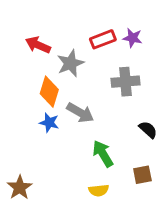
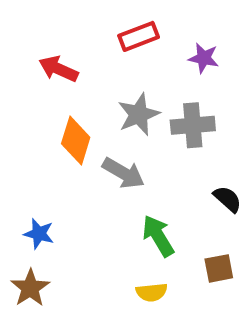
red rectangle: (103, 39) -> (139, 36), moved
gray star: (70, 63) -> (139, 114), moved
blue star: (49, 123) -> (39, 234), moved

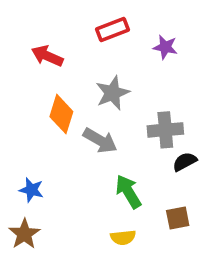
gray cross: (193, 125) -> (165, 130), moved
black semicircle: (227, 199) -> (185, 162), turned -70

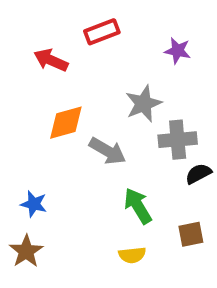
red rectangle: (112, 29) -> (102, 32), moved
gray star: (112, 93) -> (144, 104), moved
orange diamond: (61, 114) -> (66, 123), turned 57

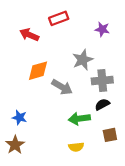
black semicircle: (198, 174) -> (102, 104), moved
green arrow: (138, 206) -> (79, 119), turned -66

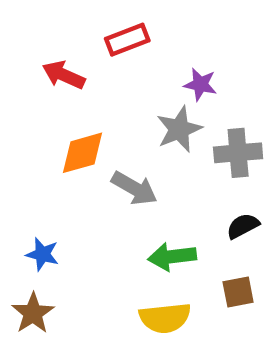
purple star: (102, 29) -> (200, 84), moved
gray cross: (102, 80) -> (238, 153), moved
black semicircle: (102, 104) -> (243, 226), moved
yellow semicircle: (76, 147) -> (165, 318), size x1.5

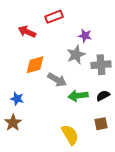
blue star: (42, 254) -> (17, 99), moved
green arrow: (172, 257) -> (78, 96), moved
brown star: (33, 313) -> (13, 123), moved
yellow semicircle: (165, 318) -> (70, 135), turned -115

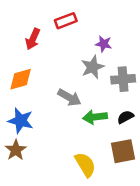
red arrow: (27, 32) -> (33, 39), turned -90
orange diamond: (35, 65) -> (21, 79), moved
blue star: (17, 99) -> (21, 121), size x1.5
brown square: (101, 124) -> (123, 151), size x1.5

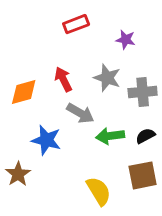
red arrow: (33, 39) -> (63, 79), moved, turned 130
purple star: (104, 44) -> (126, 40), moved
gray star: (93, 67) -> (107, 78), turned -30
blue star: (21, 121) -> (46, 140), moved

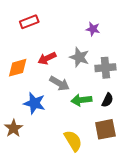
red rectangle: (76, 24) -> (29, 22), moved
red arrow: (63, 79) -> (47, 58), turned -90
black semicircle: (145, 136) -> (108, 100), turned 144

